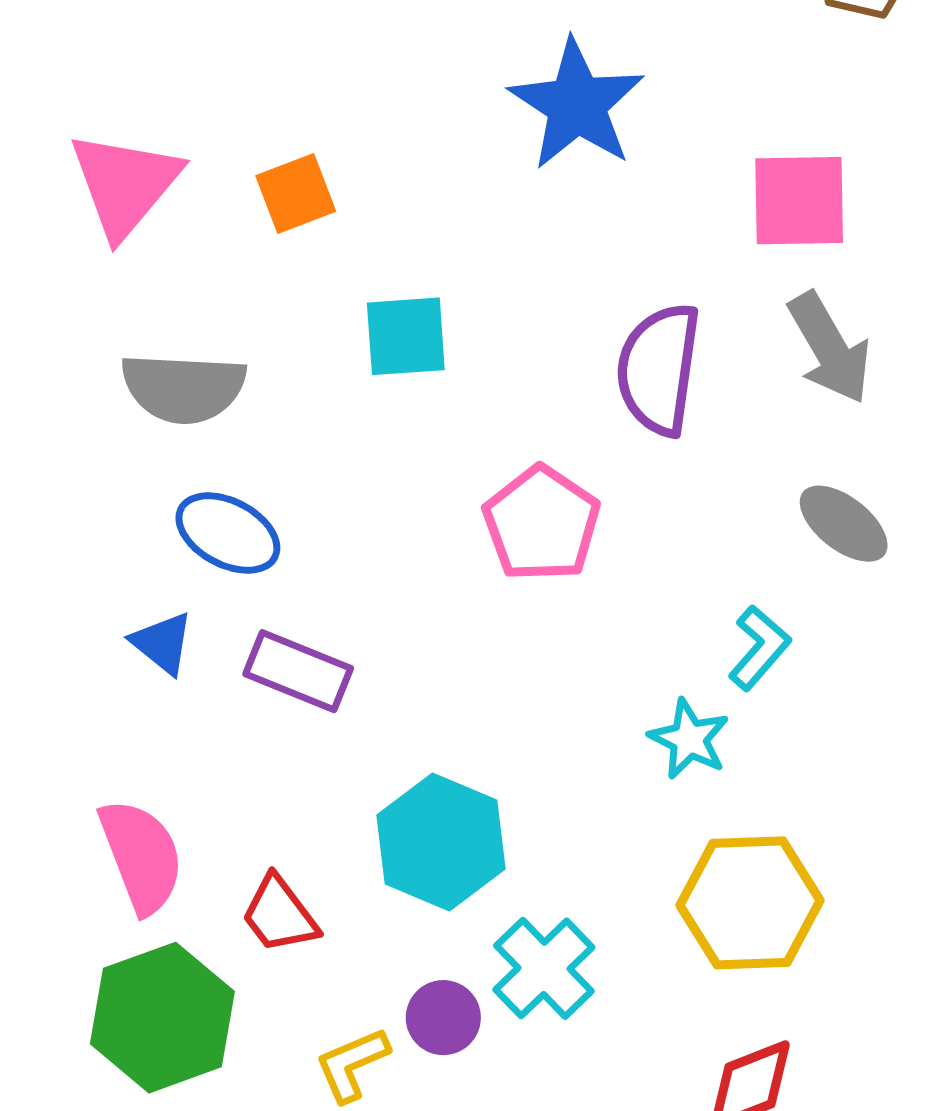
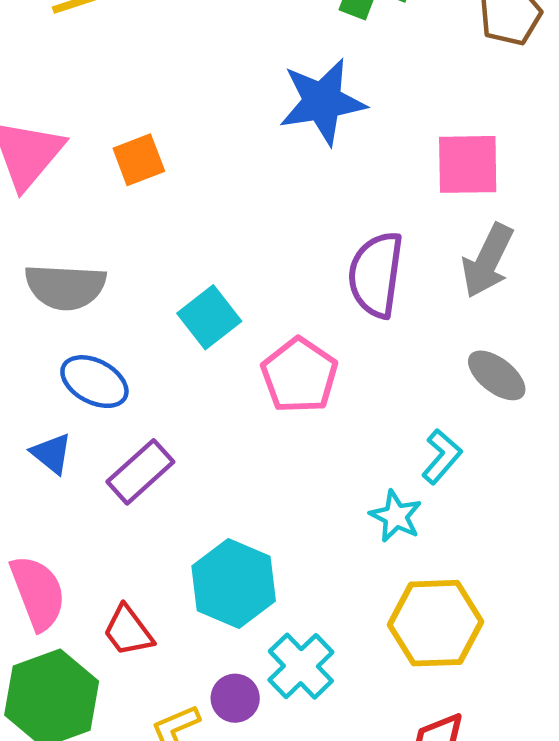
blue star: (577, 105) -> (322, 102), turned 30
cyan square: (406, 336) -> (209, 317), moved, turned -34
gray arrow: (830, 348) -> (488, 261), turned 56
purple rectangle: (298, 671) -> (140, 472), turned -64

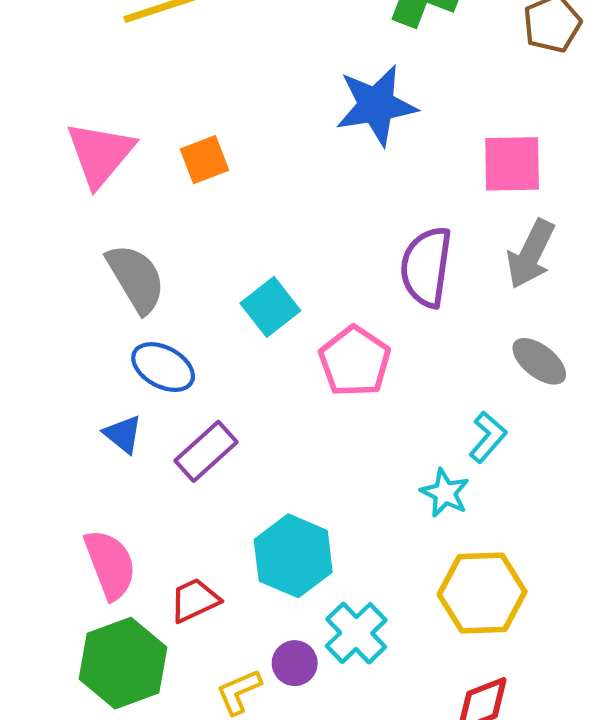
gray semicircle: (65, 287) -> (136, 278), turned -124
red trapezoid: (128, 631) -> (195, 600), turned 102

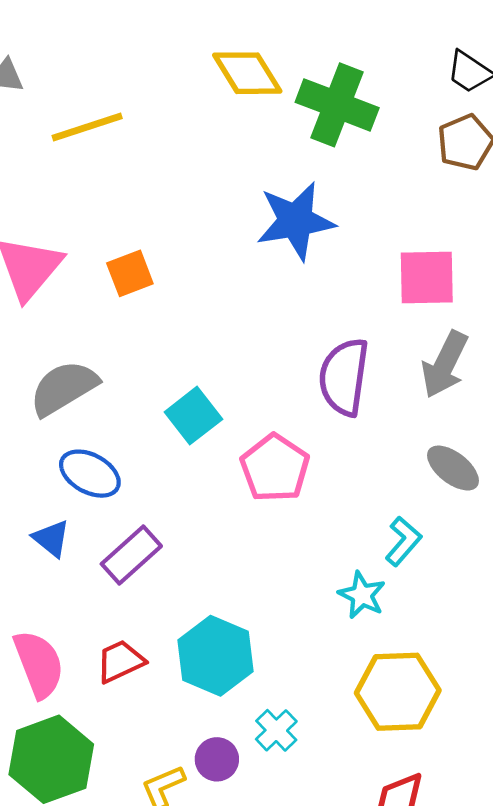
gray semicircle: (136, 278) -> (64, 388), turned -90
red trapezoid: (195, 600) -> (120, 661), moved
cyan cross: (356, 633) -> (276, 730), size x0.7

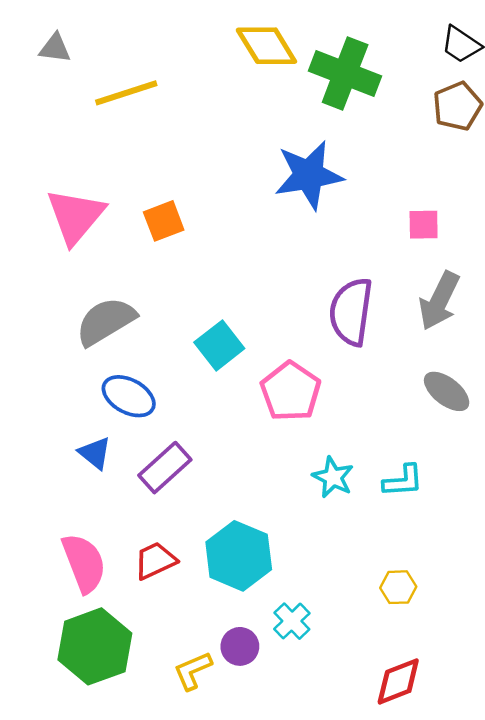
pink square: (427, 278) -> (424, 225), size x0.6
cyan L-shape: (403, 541) -> (403, 481), moved, turned 45
cyan star: (362, 595) -> (333, 477), moved
yellow hexagon: (398, 692) -> (398, 587), size x0.5

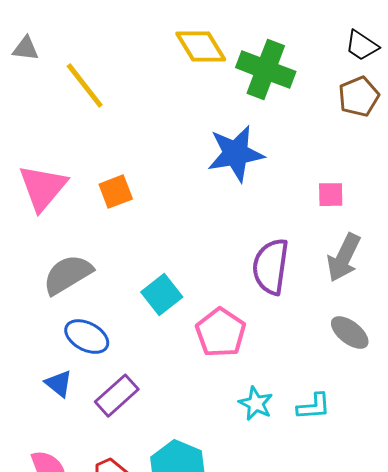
yellow line: (126, 93) -> (85, 86), turned 70

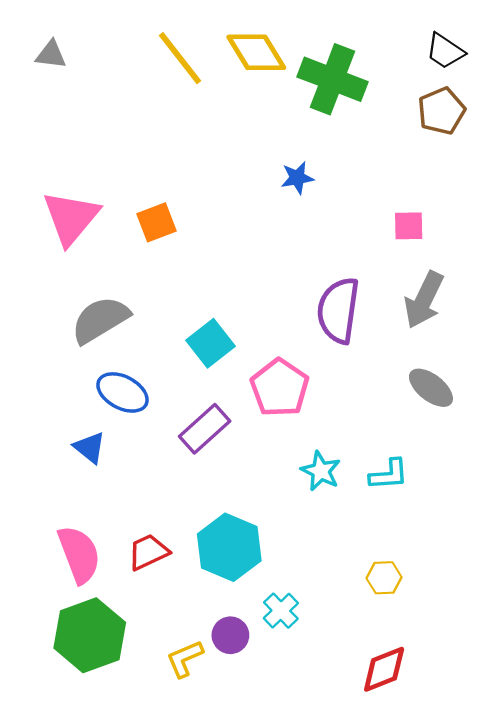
yellow line: (85, 86) -> (180, 58), moved
blue star: (236, 154) -> (297, 178), size x0.5
purple rectangle: (117, 396) -> (205, 429), moved

